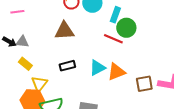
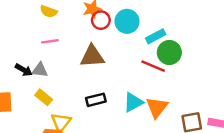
pink line: (17, 12) -> (50, 41), moved
cyan rectangle: (115, 15) -> (156, 36), turned 42
orange triangle: (116, 72) -> (157, 107), turned -30

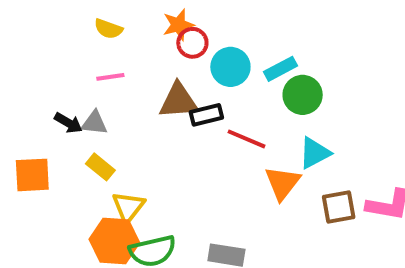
cyan circle: (127, 21) -> (230, 67), moved
red line: (153, 66) -> (247, 139), moved
black rectangle: (96, 100) -> (206, 115), moved
cyan triangle: (133, 102) -> (315, 153), moved

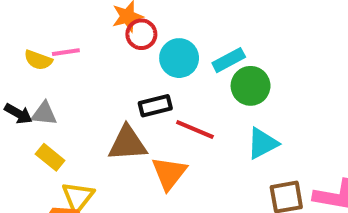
yellow semicircle: (108, 29) -> (38, 60), moved
pink line: (110, 77) -> (66, 52), moved
brown triangle: (178, 101) -> (127, 143), moved
orange triangle: (283, 183) -> (169, 173), moved

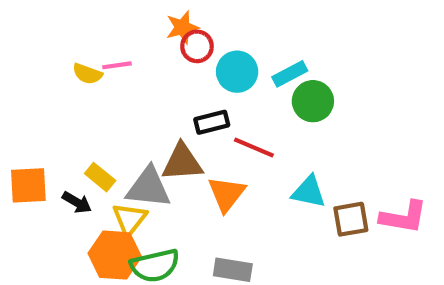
black arrow: (18, 114) -> (77, 202), moved
gray triangle: (44, 114) -> (149, 188), moved, size x1.6
cyan triangle: (262, 143) -> (309, 192), moved, turned 40

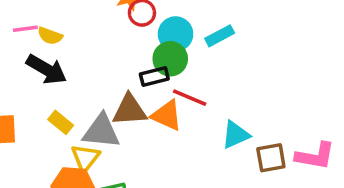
pink line: (117, 65) -> (25, 29), moved
green circle: (313, 101) -> (170, 59), moved
cyan triangle: (309, 192) -> (236, 135), turned -36
orange triangle: (227, 194) -> (167, 115), moved, turned -44
black arrow: (77, 202) -> (46, 69), moved, size x1.6

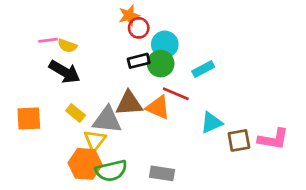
cyan rectangle: (220, 36) -> (203, 69), moved
black rectangle: (154, 76) -> (139, 61), moved

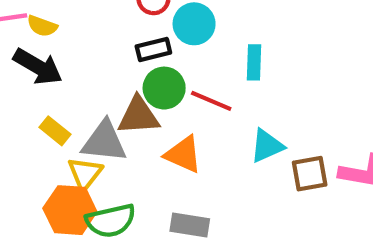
green circle: (161, 64) -> (164, 88), moved
cyan rectangle: (203, 69) -> (254, 62), turned -60
orange triangle: (158, 108) -> (183, 154), moved

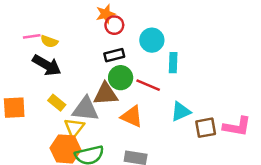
cyan circle: (194, 24) -> (152, 40), moved

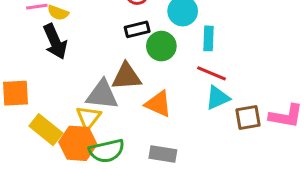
black arrow: (47, 65) -> (55, 42), turned 36
green circle: (121, 78) -> (161, 46), moved
red line: (148, 85) -> (212, 73), moved
yellow rectangle: (57, 103) -> (46, 130), moved, size x1.5

